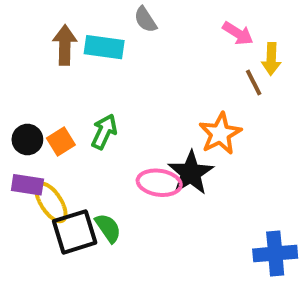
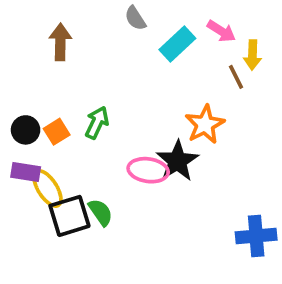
cyan rectangle: (104, 47) -> (177, 44), moved, turned -51

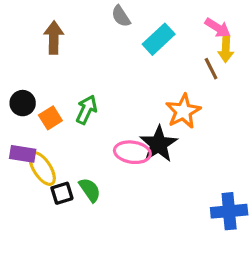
pink arrow: (221, 31) -> (218, 28), moved
black circle: (26, 130) -> (23, 103), moved
black square: (69, 216) -> (62, 193), size x0.6

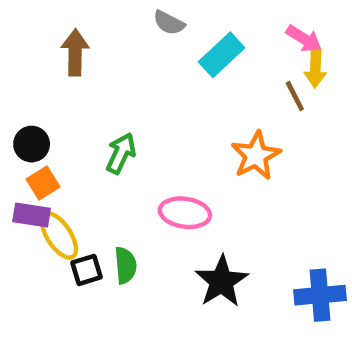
gray semicircle: (121, 16) -> (169, 23), turned -30
orange square: (50, 118) -> (43, 183), moved
black star: (159, 144) -> (222, 281), moved
green semicircle: (90, 190) -> (125, 265), turned 30

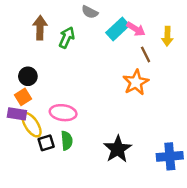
pink arrow: (304, 39) -> (136, 29), moved
brown line: (295, 96) -> (146, 54), moved
black circle: (32, 144) -> (28, 76), moved
green arrow: (121, 153) -> (67, 37), moved
pink ellipse: (185, 213) -> (63, 113), moved

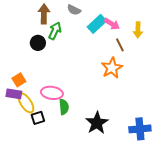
brown arrow: (40, 28) -> (44, 14), moved
black circle: (28, 76) -> (38, 43), moved
green semicircle: (67, 141) -> (64, 107), moved

